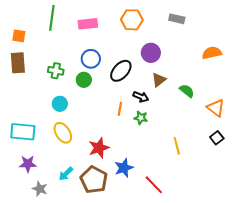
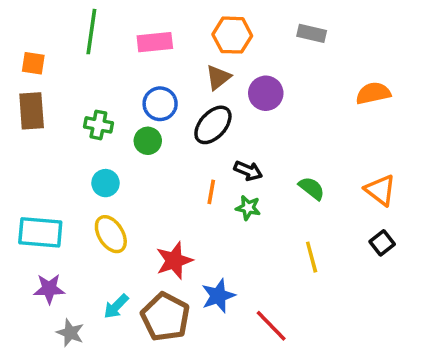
brown triangle: (159, 80) -> (218, 77), moved
green semicircle: (187, 91) -> (312, 188), moved

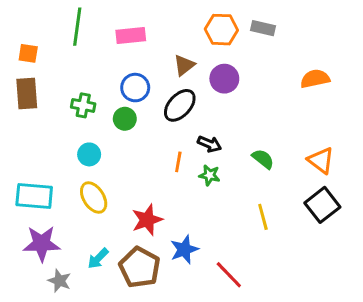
orange hexagon: (232, 35) -> (221, 30), moved
black square: (382, 243) -> (322, 205), size x1.6
purple star: (49, 289) -> (42, 244), size x1.4

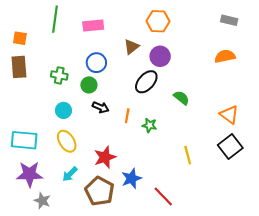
gray rectangle: (263, 28) -> (229, 20), moved
black ellipse: (180, 105) -> (146, 82), moved
black arrow: (209, 144) -> (101, 107), moved
green semicircle: (263, 159) -> (181, 98), moved
cyan arrow: (98, 258) -> (70, 174), moved

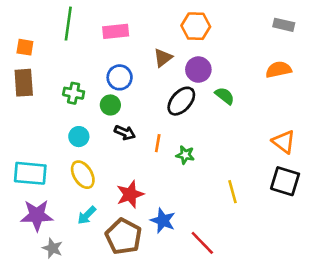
green semicircle: (181, 98) -> (225, 96), moved
black square: (230, 147) -> (285, 181), turned -35
blue star: (131, 178) -> (163, 221), turned -30

